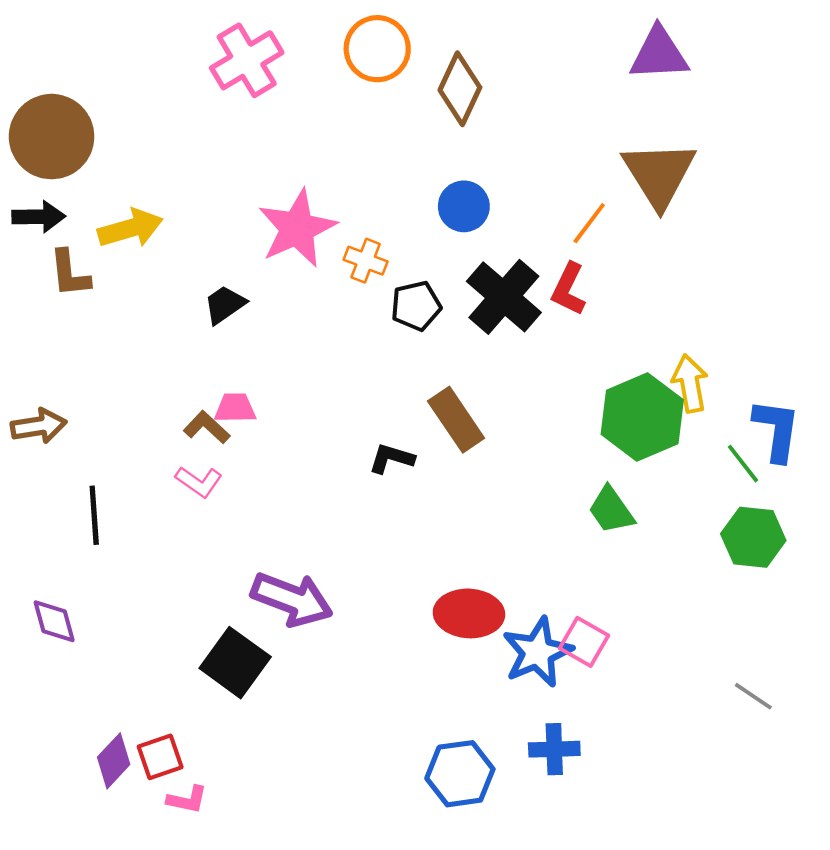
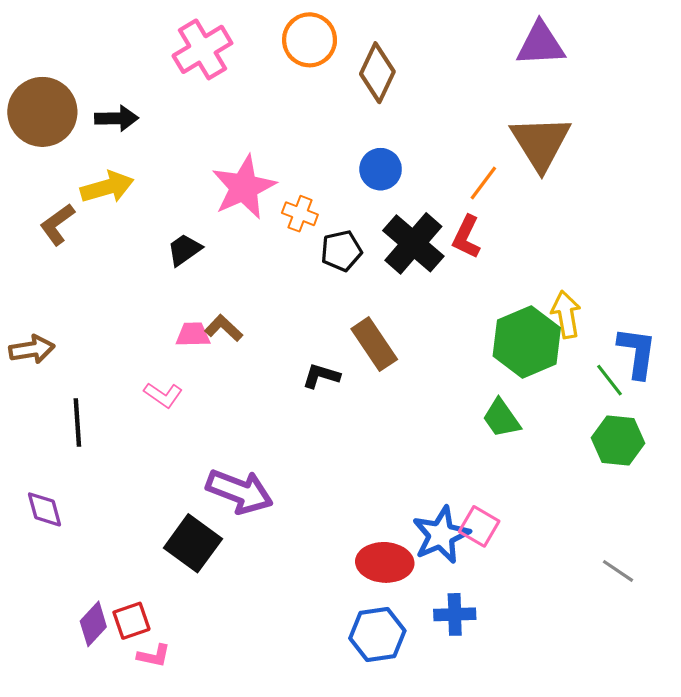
black arrow: (39, 217) -> (117, 118), moved
brown L-shape: (70, 274) -> (57, 224), turned 60
brown L-shape: (207, 427) -> (224, 328), moved
red ellipse: (469, 613) -> (385, 562), moved

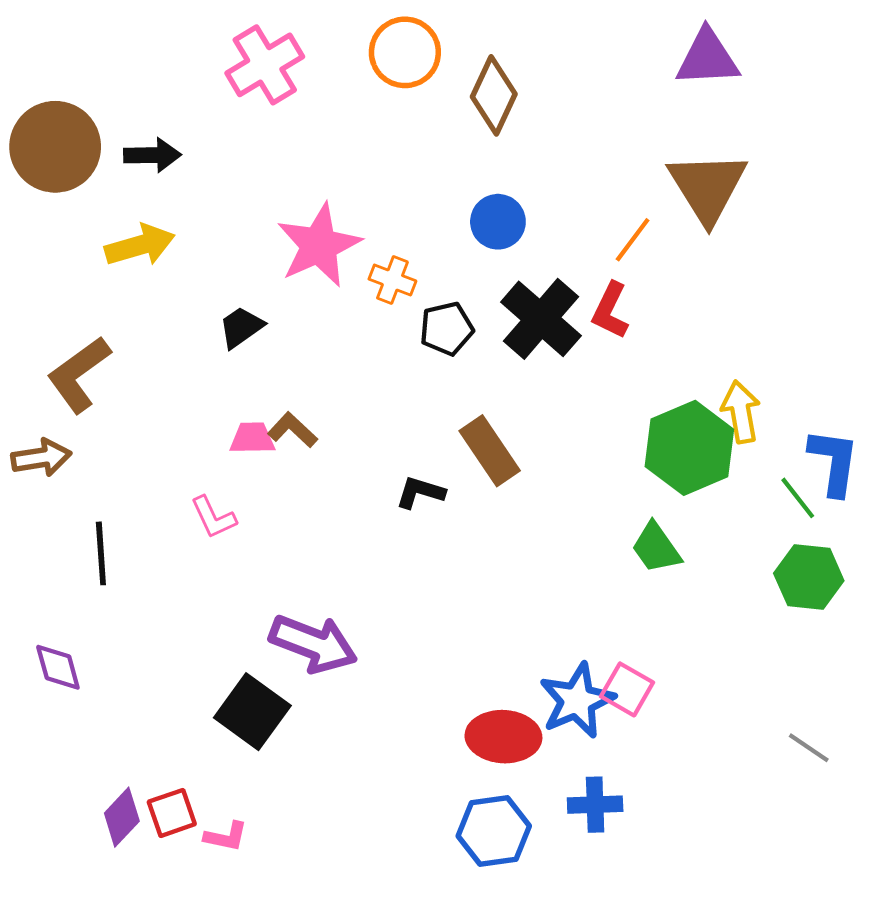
brown L-shape: (57, 224) -> (79, 374), moved, size x1.4
pink L-shape: (163, 395) -> (213, 517), turned 30
pink L-shape: (154, 656) -> (226, 837), moved

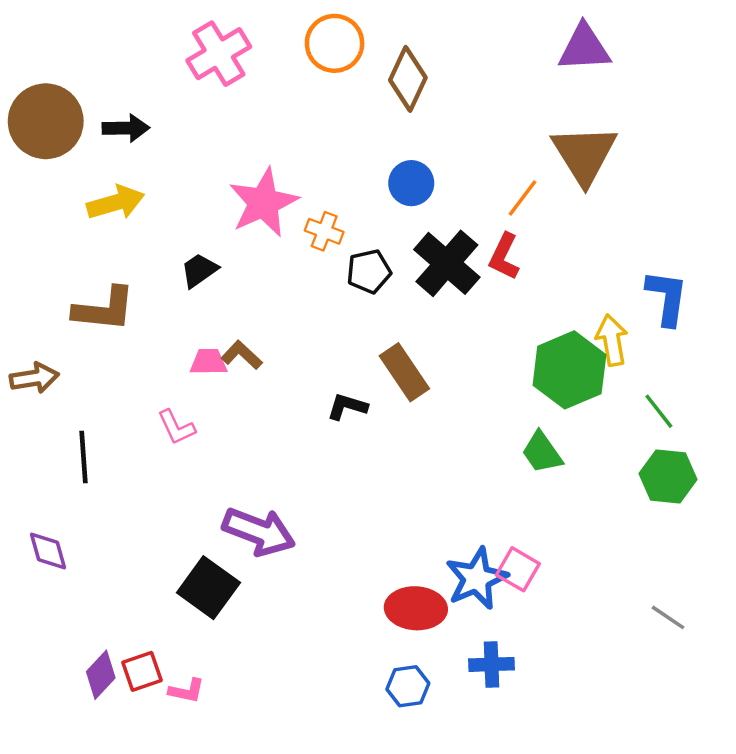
brown L-shape: (79, 374) -> (104, 309), moved, turned -138
blue L-shape: (834, 462) -> (667, 298), moved
blue hexagon: (494, 831) -> (408, 686), size x0.7

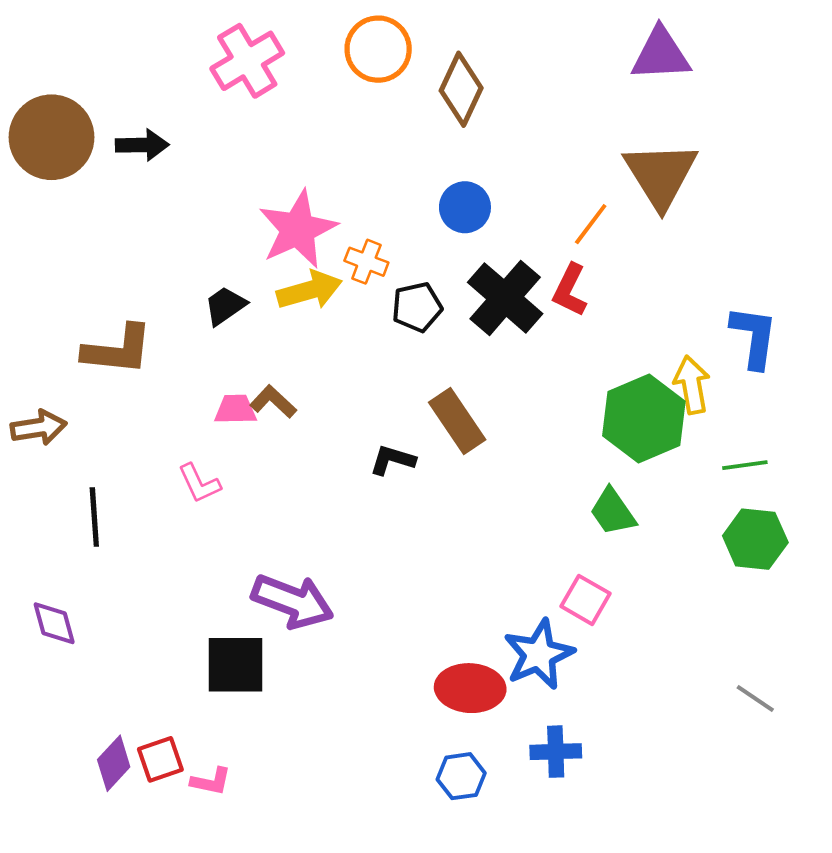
yellow arrow: (116, 203) -> (309, 290), moved
green line: (659, 411) -> (745, 465), turned -60
pink square: (518, 569) -> (585, 600), moved
black square: (208, 588) -> (236, 665), turned -36

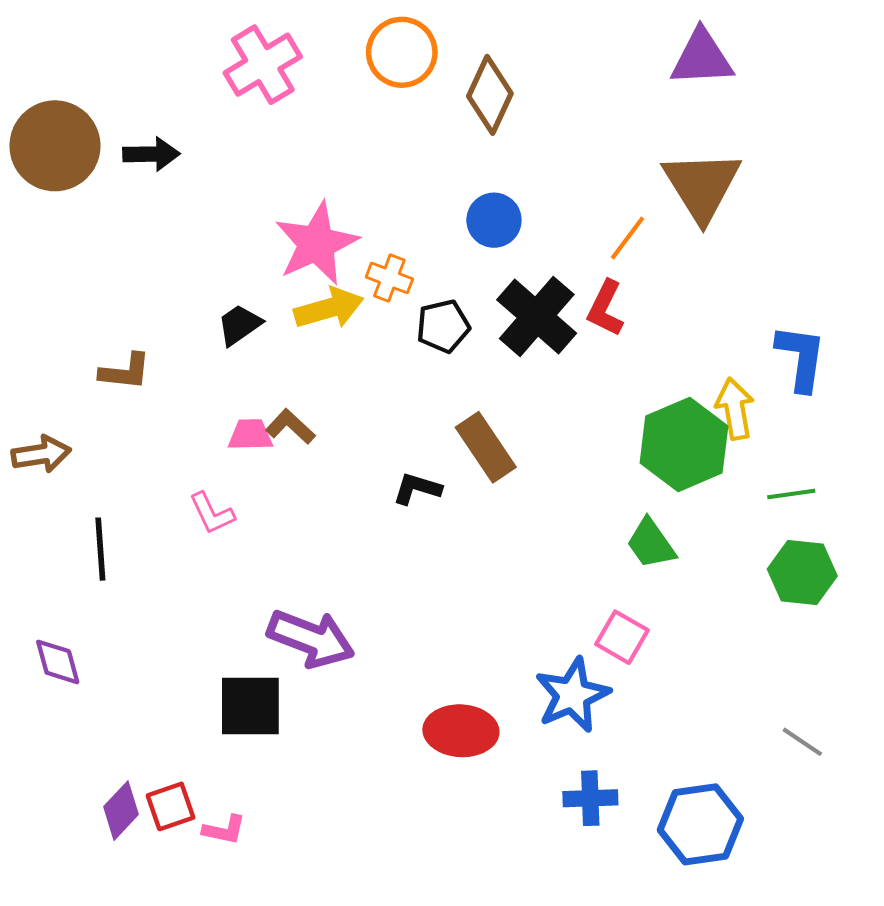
brown L-shape: (118, 350) -> (125, 372), size x0.7
red ellipse: (470, 688) -> (461, 731), moved
blue hexagon: (461, 776) -> (700, 824), moved, size x1.6

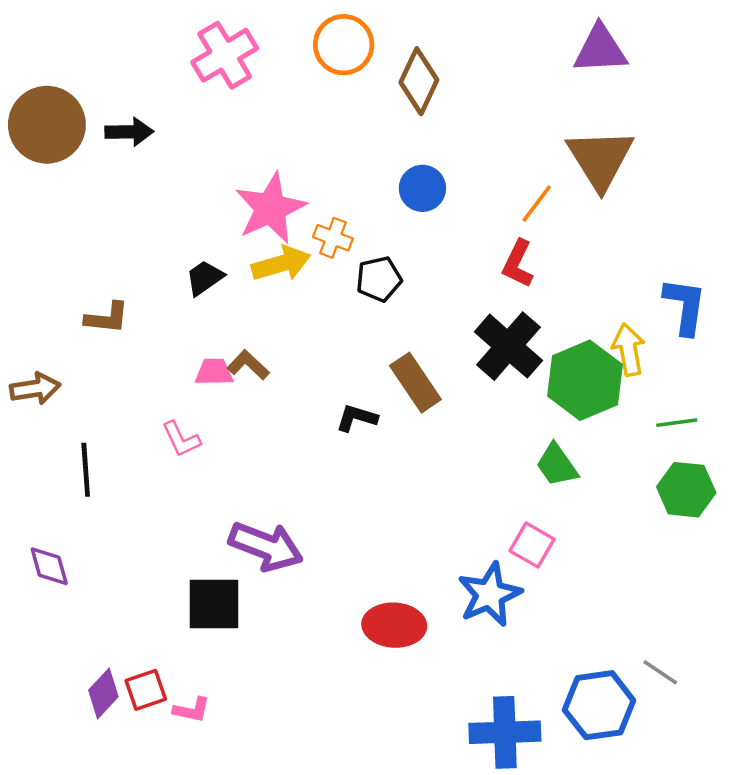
black cross: (537, 317) -> (508, 346), moved
gray line: (802, 742) -> (660, 672), moved
blue cross: (590, 798) -> (505, 732), moved, size x1.5

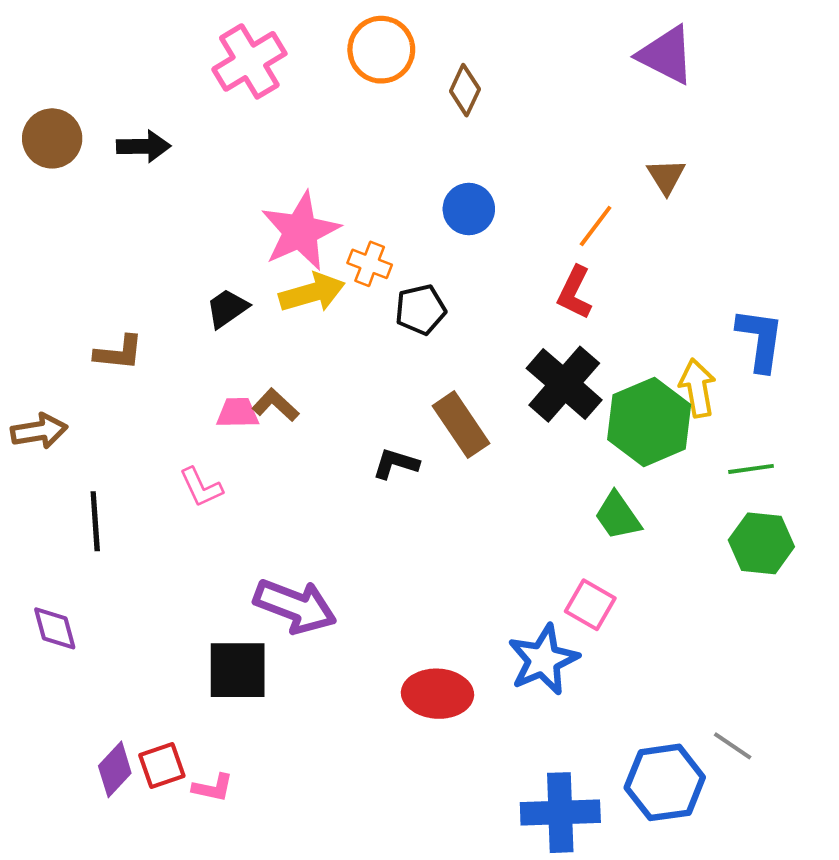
purple triangle: (600, 49) -> (666, 55), turned 30
brown diamond: (419, 81) -> (465, 90), size x0.7
brown circle: (47, 125) -> (52, 138), size x0.7
brown triangle: (600, 159) -> (666, 176), size x0.5

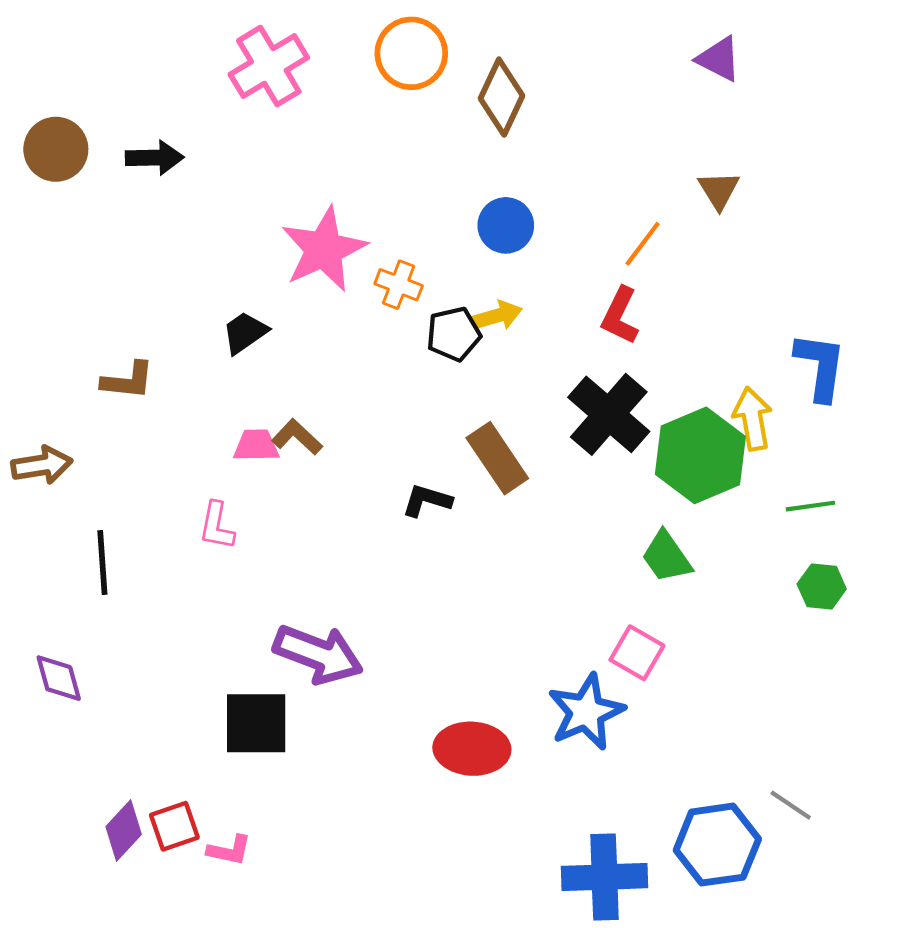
purple triangle: (666, 55) -> (719, 59), size x0.7
brown diamond: (465, 90) -> (502, 97), size x1.4
yellow arrow: (312, 293) -> (497, 316), moved, size x0.7
pink L-shape: (201, 487) -> (217, 526), turned 36
green hexagon: (761, 543) -> (822, 586), size x0.7

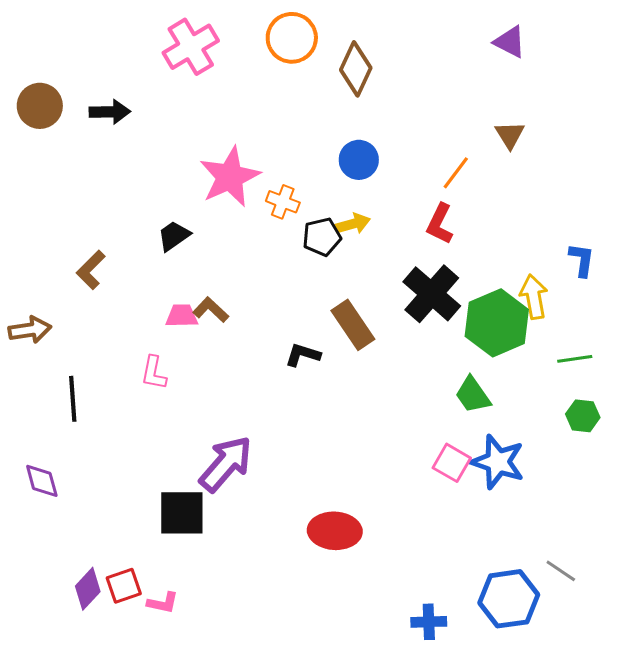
blue L-shape: (820, 366) -> (582, 260), size x0.7
brown L-shape: (128, 381) -> (91, 270), turned 129
purple arrow: (318, 654) -> (226, 464), turned -70
blue star: (586, 712) -> (498, 462), moved, turned -30
blue cross: (604, 877) -> (429, 622), size x0.6

